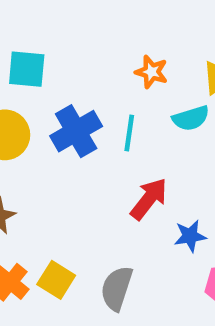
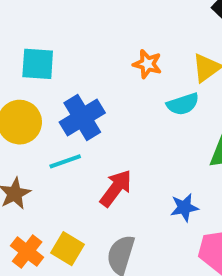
cyan line: (129, 133) -> (65, 161), moved, turned 64
red arrow: (149, 199) -> (116, 188), moved

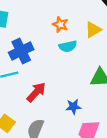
cyan semicircle: (183, 104) -> (68, 46), moved

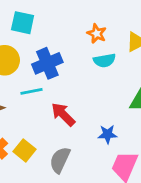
red arrow: (36, 92) -> (63, 114), turned -90

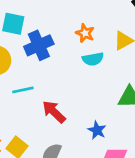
blue cross: (47, 63) -> (39, 45), moved
blue star: (108, 134) -> (97, 130), turned 30

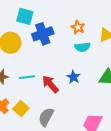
cyan line: (23, 90) -> (27, 77), moved
blue star: (97, 130) -> (73, 77), moved

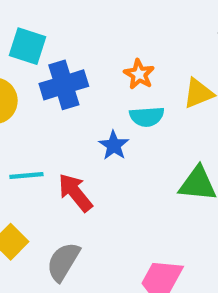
blue star: (73, 77) -> (114, 145), moved

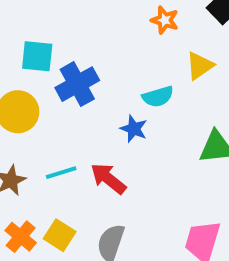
orange star: (139, 74) -> (165, 20), moved

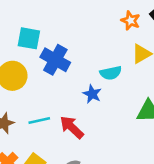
orange star: (165, 20) -> (131, 21), moved
blue cross: (77, 84) -> (55, 60), turned -36

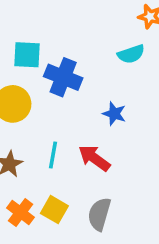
cyan semicircle: (111, 73) -> (131, 54), moved
cyan line: (39, 120) -> (53, 155), turned -60

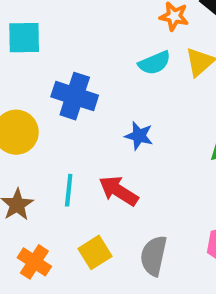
cyan square: (27, 55) -> (24, 38), moved
yellow square: (54, 210) -> (95, 252), moved, turned 32
gray semicircle: (99, 214) -> (154, 256), moved

